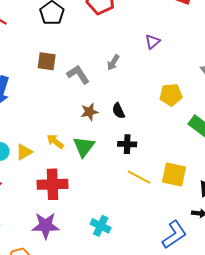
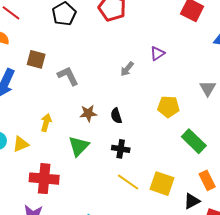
brown square: (47, 61) -> (36, 59), moved
gray arrow: (113, 62) -> (127, 69), moved
gray L-shape: (78, 75) -> (68, 76), moved
yellow arrow: (55, 141) -> (46, 123), moved, turned 60

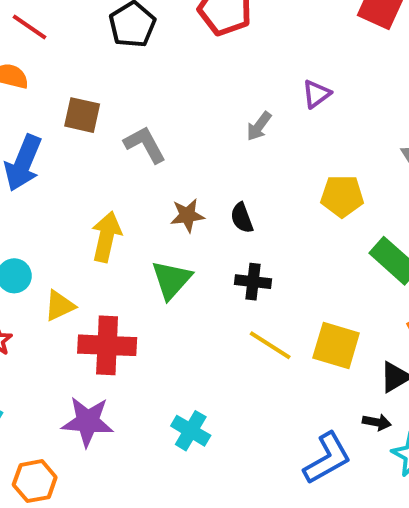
yellow arrow: (46, 123) -> (106, 237), size x1.4
yellow triangle: (21, 144) -> (60, 306), moved

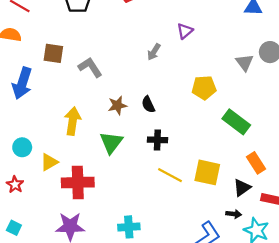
cyan cross: (191, 431) -> (129, 227), turned -30

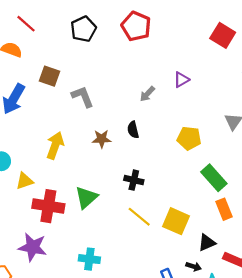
black semicircle: (148, 104) -> (133, 130), moved
green triangle: (111, 143) -> (86, 198), moved
orange rectangle: (256, 163) -> (224, 209), moved

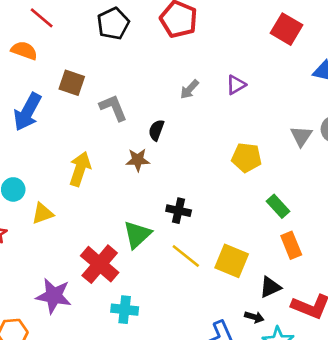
gray arrow: (147, 94) -> (189, 89), moved
black semicircle: (133, 130) -> (156, 130), moved, turned 35
green rectangle: (214, 178) -> (278, 206), size x0.7
green triangle: (86, 198) -> (137, 235), moved
red cross: (48, 206) -> (100, 264), moved, turned 32

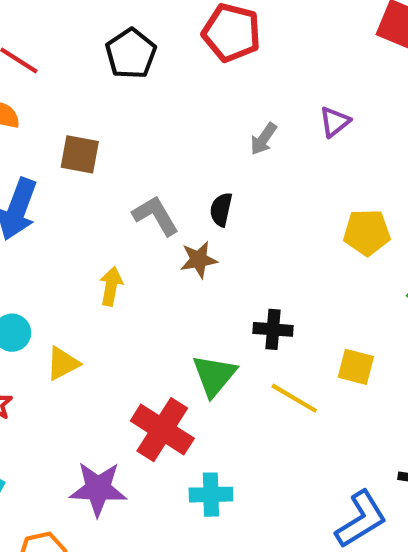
gray L-shape: (113, 108) -> (156, 216), moved
yellow arrow: (80, 169) -> (111, 286), size x0.7
yellow square: (232, 261) -> (356, 367), moved, size x0.7

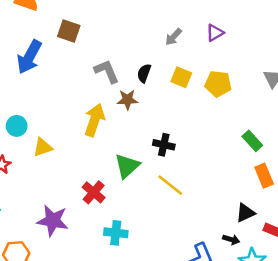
yellow pentagon: (367, 232) -> (218, 84), moved
yellow arrow: (111, 286) -> (94, 120), moved, size x1.5
yellow square: (356, 367) -> (181, 77), moved
red cross: (162, 430) -> (94, 192), size x0.7

